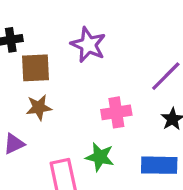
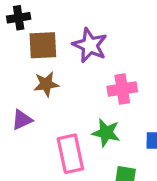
purple star: (88, 45) -> (90, 45), moved

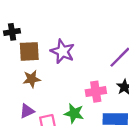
pink cross: (122, 89) -> (96, 92), moved
purple triangle: (22, 120) -> (27, 111), moved

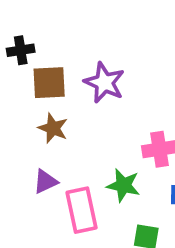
brown star: (32, 79) -> (53, 128), turned 30

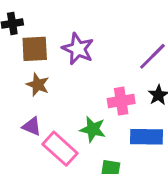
purple triangle: (45, 182) -> (32, 126), turned 48
pink rectangle: (82, 210) -> (60, 149), turned -36

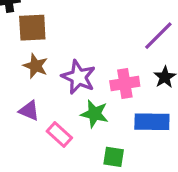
purple star: (78, 49) -> (79, 77), moved
pink rectangle: (60, 149) -> (59, 135), size x0.7

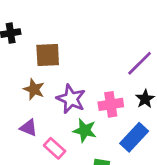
brown square: (32, 28) -> (48, 55), moved
blue rectangle: (152, 122) -> (134, 137), turned -48

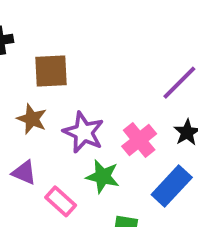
pink cross: (111, 104) -> (139, 140), turned -30

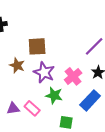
brown square: (51, 71) -> (37, 46), moved
purple triangle: (24, 173) -> (13, 108), moved, turned -32

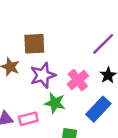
purple star: (44, 72) -> (43, 75), turned 30
pink rectangle: (32, 108) -> (28, 119), turned -56

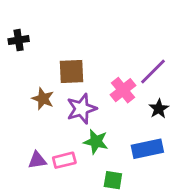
pink cross: (78, 80) -> (123, 90), moved
blue rectangle: (98, 109) -> (147, 149), turned 35

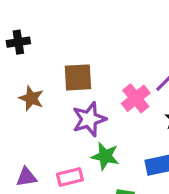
brown star: (43, 99) -> (31, 98), moved
purple triangle: (37, 160) -> (26, 177), moved

